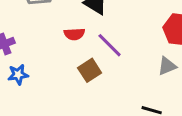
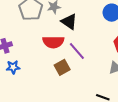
red semicircle: (74, 34) -> (53, 42), size x1.5

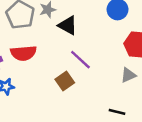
red semicircle: (53, 42) -> (23, 53), moved

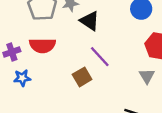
gray triangle: (128, 75) -> (147, 76), turned -42

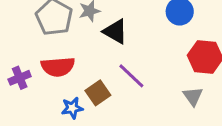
brown square: (82, 77) -> (98, 93), moved
blue star: (22, 78) -> (72, 108), moved

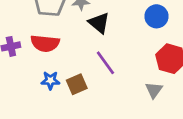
brown square: (98, 93) -> (77, 84), moved

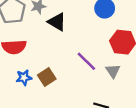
purple line: (105, 63) -> (86, 61), moved

